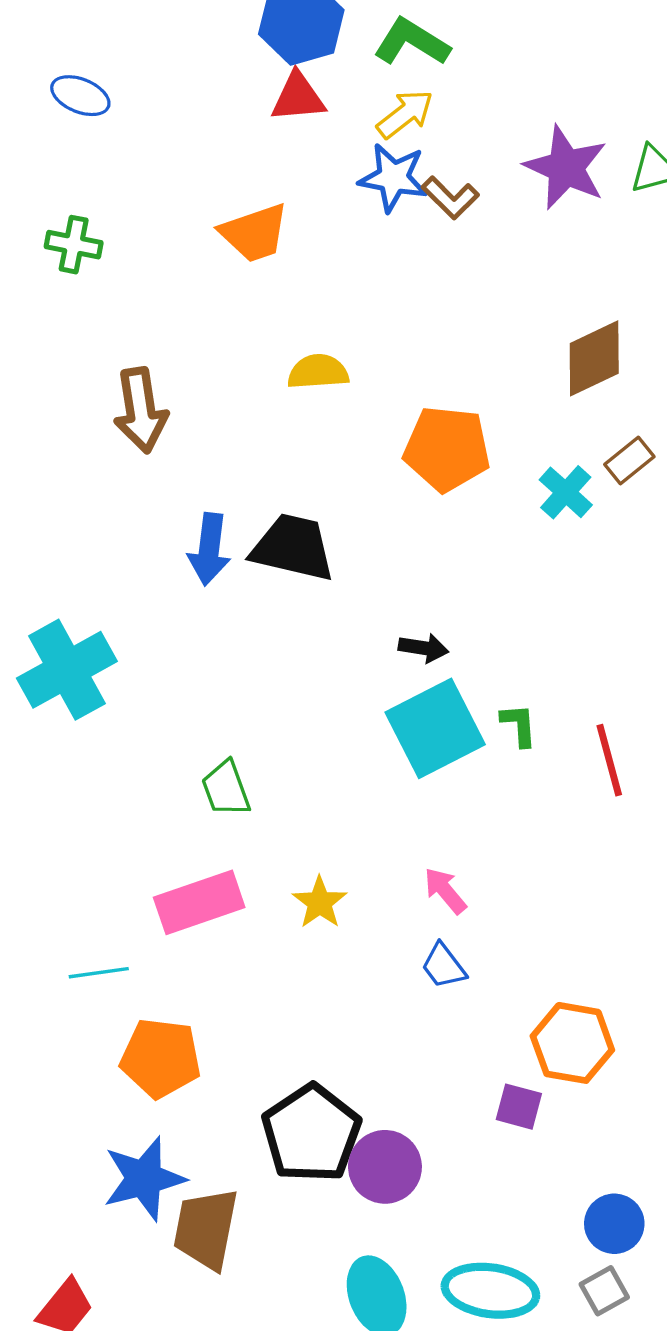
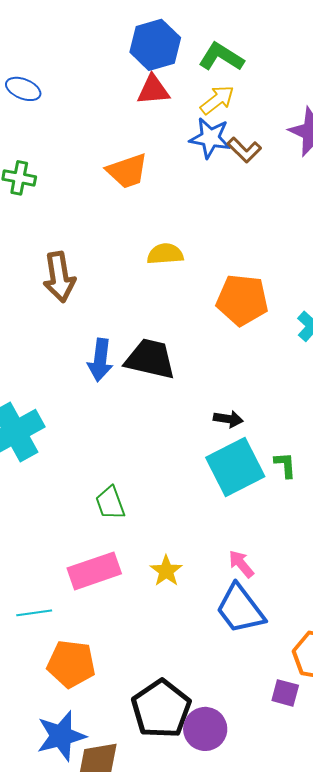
blue trapezoid: (444, 966) -> (240, 609), size x1.8

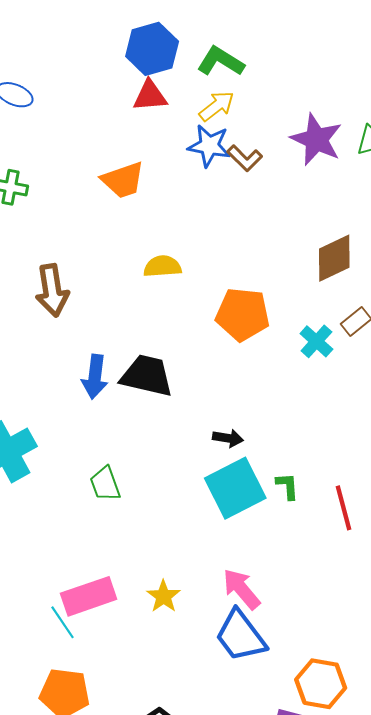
green trapezoid: (110, 503) -> (105, 484), moved
pink arrow: (241, 564) -> (242, 589), size x1.4
cyan line: (34, 613) -> (63, 622), moved, turned 64

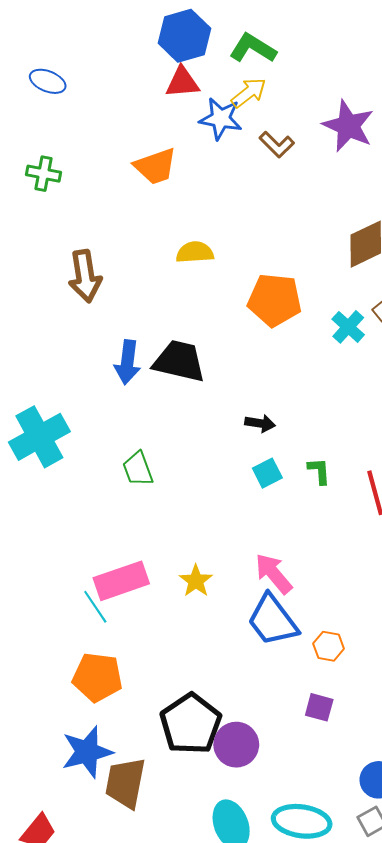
blue star: (209, 146) -> (221, 119), moved
cyan square: (235, 488) -> (267, 473), size x0.5
orange hexagon: (321, 684) -> (329, 646), moved, size x0.6

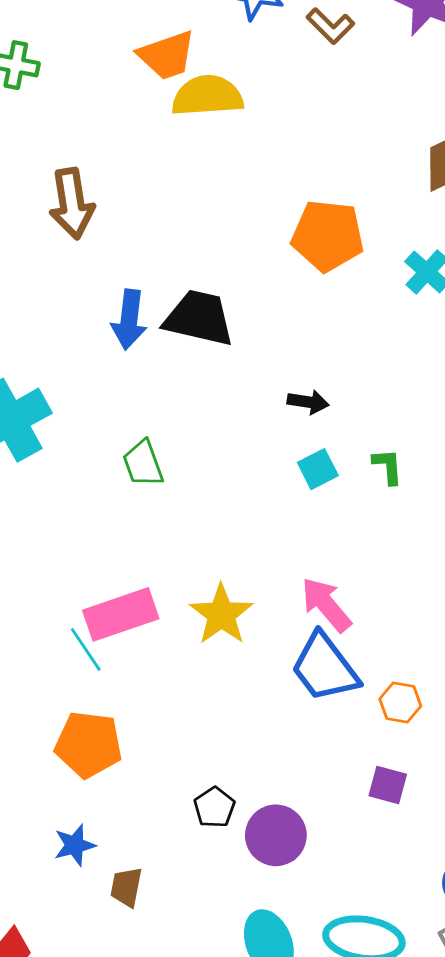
yellow semicircle: (195, 252) -> (207, 96), moved, size x1.4
yellow star: (196, 581) -> (221, 614), size x1.4
black pentagon: (191, 724) -> (214, 807), size x0.5
blue star: (87, 752) -> (75, 845), size x0.6
brown trapezoid: (125, 783) -> (126, 887), size x0.6

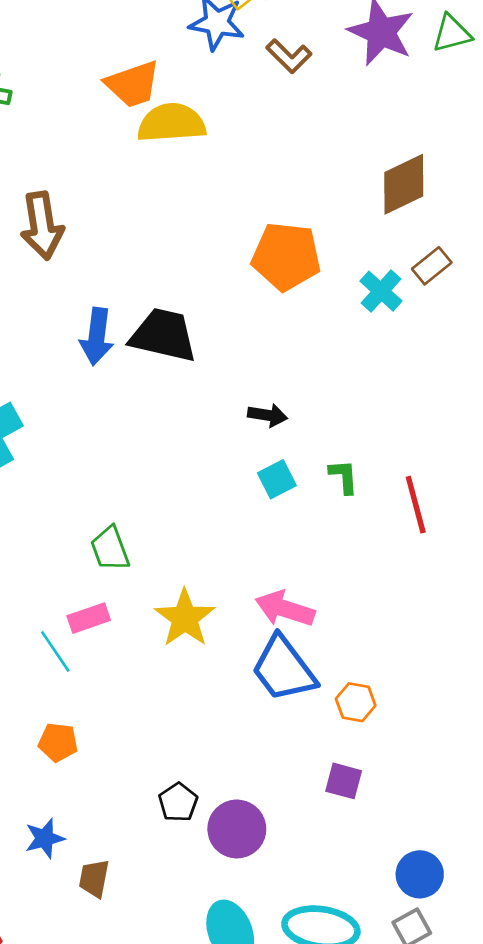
green trapezoid: (143, 463) -> (110, 549), moved
pink arrow: (326, 605) -> (285, 609), turned -32
pink rectangle: (121, 614) -> (89, 618), size x0.6
orange pentagon: (89, 744) -> (58, 742), size x0.6

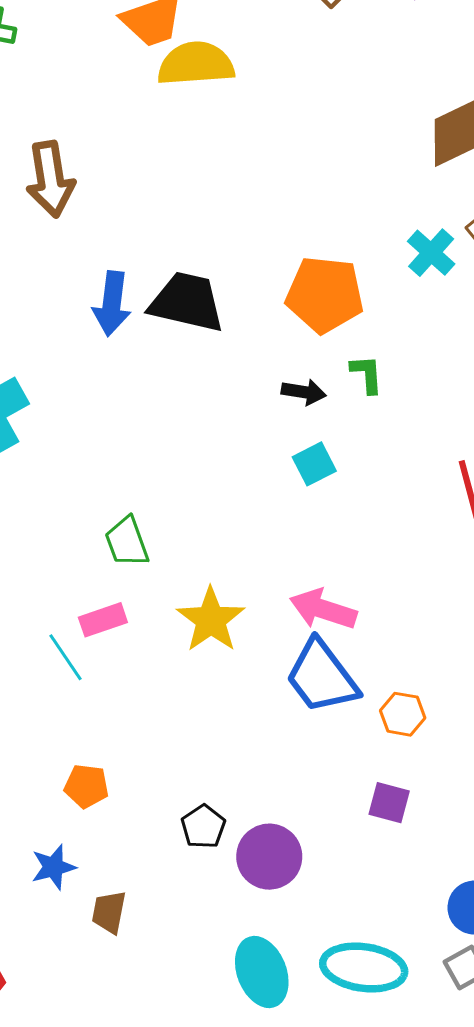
orange pentagon: (286, 256) -> (325, 295), moved
green L-shape: (344, 477) -> (367, 374), moved
orange pentagon: (58, 742) -> (86, 786), moved

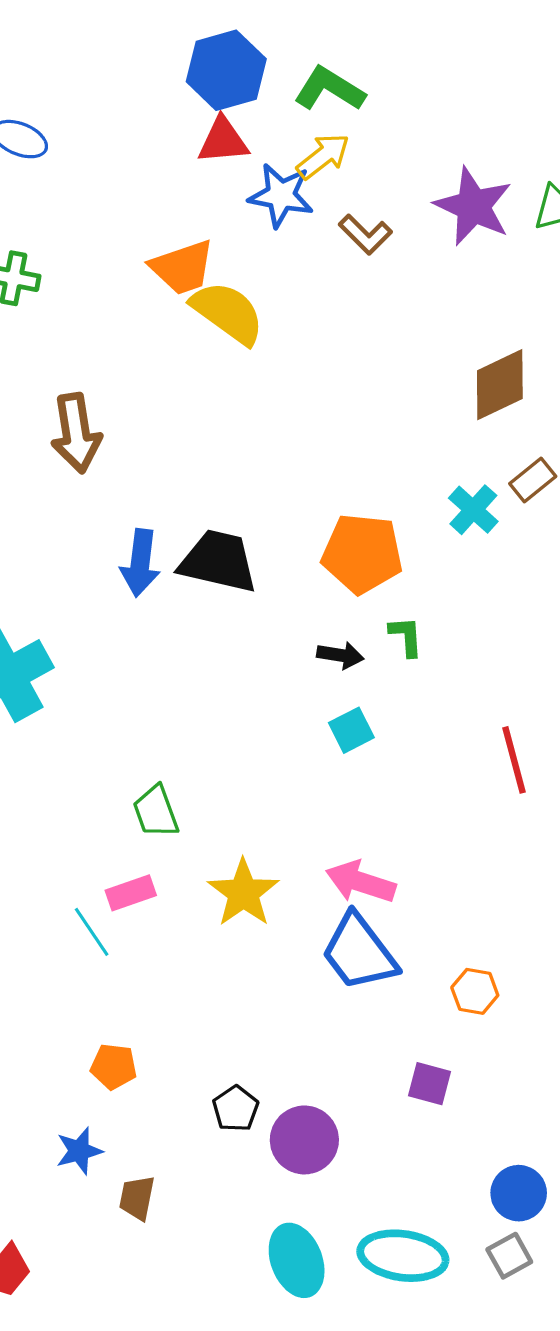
yellow semicircle: (196, 64) -> (228, 313), turned 40
orange hexagon: (403, 714) -> (475, 991), moved

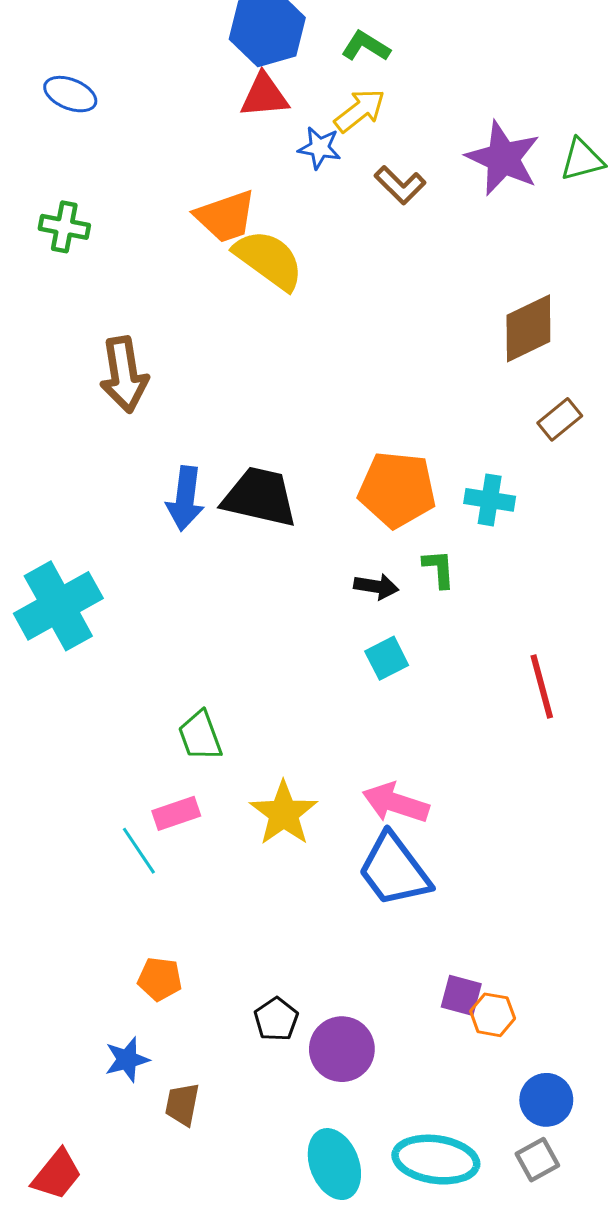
green L-shape: (329, 89) -> (366, 46), size x0.7
blue star: (281, 195) -> (319, 148), size x0.7
cyan cross: (473, 510) -> (490, 500), moved, turned -33
orange hexagon: (475, 991) -> (493, 1015), moved

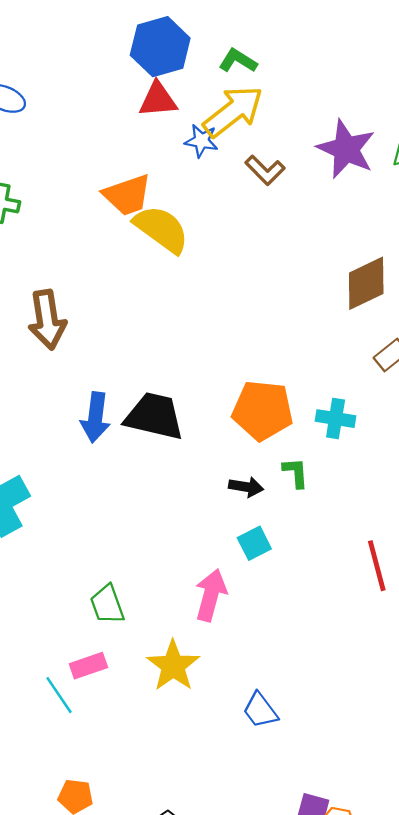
yellow arrow: (360, 110) -> (233, 111), size x1.5
pink arrow: (396, 803) -> (211, 595), moved, turned 87
blue trapezoid: (394, 870) -> (260, 710), size x0.6

